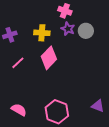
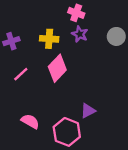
gray circle: (86, 31) -> (116, 36), moved
purple triangle: (98, 106) -> (88, 111), moved, turned -48
pink semicircle: (19, 110) -> (30, 121), moved

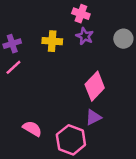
pink diamond: (57, 68) -> (95, 86), moved
pink line: (21, 74) -> (13, 67), moved

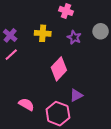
purple star: (85, 36) -> (74, 37), moved
purple cross: (12, 44) -> (10, 35), turned -32
pink diamond: (95, 86) -> (59, 69), moved

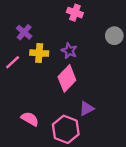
yellow cross: (43, 33) -> (39, 53), moved
purple cross: (10, 35) -> (24, 32), moved
purple star: (74, 37) -> (69, 51), moved

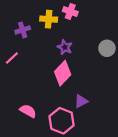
purple cross: (24, 32) -> (23, 30), turned 32
gray circle: (114, 36) -> (107, 48), moved
yellow cross: (39, 53) -> (49, 19), moved

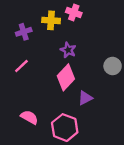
gray circle: (107, 48) -> (113, 66), moved
pink line: (12, 58) -> (21, 66), moved
purple triangle: (81, 101) -> (85, 98), moved

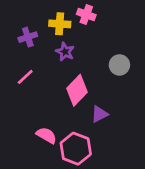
purple star: (68, 50) -> (65, 52), moved
gray circle: (113, 66) -> (119, 65), moved
pink semicircle: (29, 117) -> (46, 135), moved

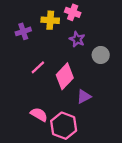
purple star: (65, 52) -> (77, 39), moved
pink line: (25, 77) -> (38, 67), moved

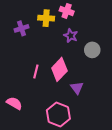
pink line: (38, 67) -> (36, 71), moved, turned -32
purple triangle: (84, 97) -> (77, 88), turned -40
pink semicircle: (39, 114) -> (14, 103), moved

